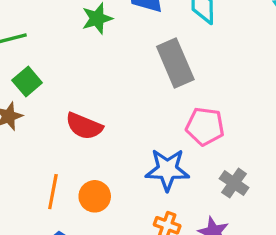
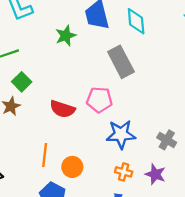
pink pentagon: (205, 126) -> (99, 100), moved
orange circle: (95, 196) -> (72, 167), moved

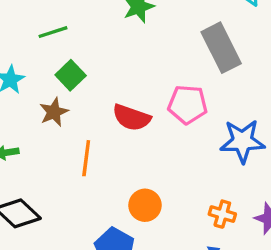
blue star: (121, 134) -> (242, 141), moved
orange line: (45, 155) -> (86, 158), moved

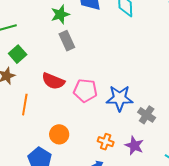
gray rectangle: (221, 48) -> (67, 41), moved, size x0.7
pink pentagon: (188, 104) -> (85, 90), moved

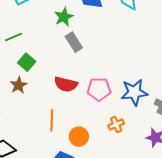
orange line: (25, 105) -> (52, 120), moved
orange cross: (106, 142) -> (116, 124), moved, turned -35

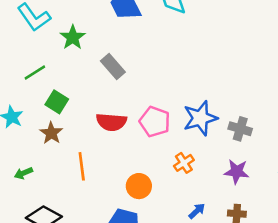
green star: (64, 17) -> (73, 37), moved
pink pentagon: (99, 89) -> (155, 122), turned 30
orange line: (52, 120) -> (82, 166), moved

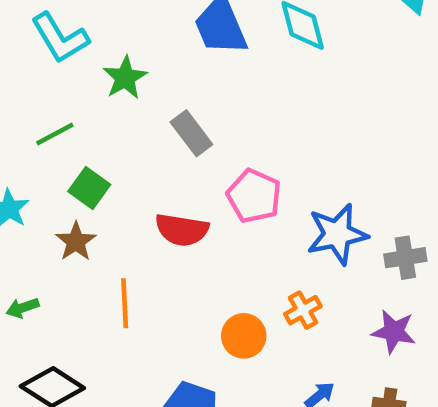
pink pentagon: (155, 122) -> (254, 196), moved
gray cross: (240, 129) -> (405, 258), turned -30
orange circle: (139, 186) -> (244, 336), moved

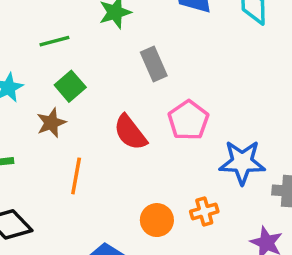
red semicircle: (182, 230) -> (130, 132), turned 30

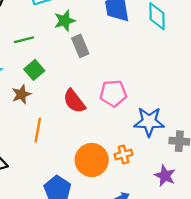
gray rectangle: (154, 64) -> (80, 46), moved
pink pentagon: (188, 120) -> (113, 93), turned 30
orange circle: (157, 220) -> (92, 160), size x1.5

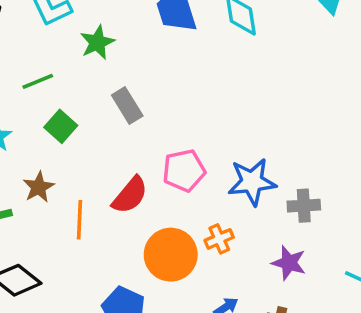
gray rectangle: (80, 46) -> (127, 105), moved
pink pentagon: (113, 93) -> (184, 170), moved
brown star: (21, 94) -> (39, 187), moved
red semicircle: (74, 101) -> (130, 195), moved, turned -95

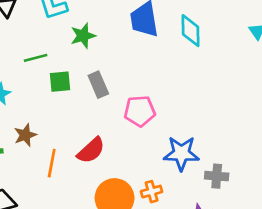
green square: (61, 126) -> (60, 82), moved, turned 35
pink pentagon: (184, 170) -> (140, 111), moved

